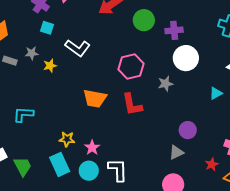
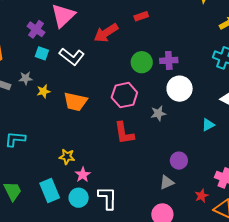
green circle: (144, 20) -> (142, 62), moved
white L-shape: (78, 48) -> (72, 57), moved
orange trapezoid: (95, 98) -> (75, 102), moved
yellow star: (67, 139) -> (67, 157), moved

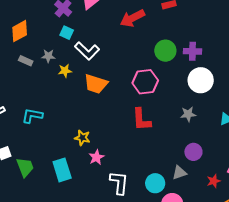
white L-shape: (72, 57) -> (87, 51), moved
gray star: (158, 113) -> (188, 114), moved
red star: (202, 196) -> (214, 181), moved
cyan circle: (79, 198) -> (155, 183), moved

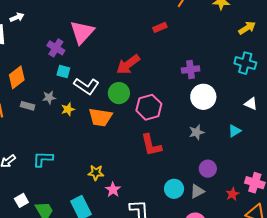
red arrow: (132, 18) -> (128, 64), moved
green circle: (165, 51) -> (119, 93), moved
cyan circle: (155, 183) -> (174, 189), moved

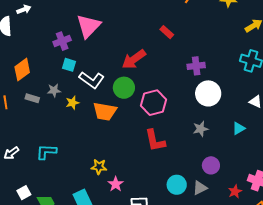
red rectangle: (160, 27) -> (167, 32), moved, turned 64
purple cross: (56, 48) -> (62, 41), turned 36

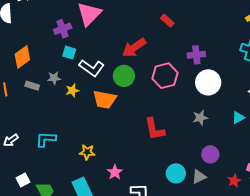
pink hexagon: (154, 103) -> (165, 76), moved
yellow star: (99, 167) -> (87, 152), moved

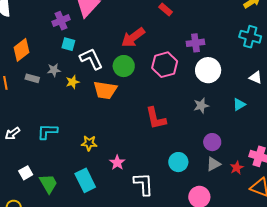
white L-shape: (92, 68) -> (91, 59), turned -150
gray triangle: (199, 177) -> (213, 164), moved

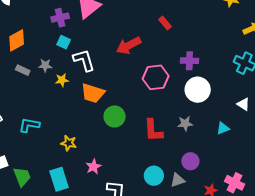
green circle: (124, 66) -> (115, 116), moved
red L-shape: (156, 118) -> (153, 130), moved
gray triangle: (213, 164) -> (178, 180), moved

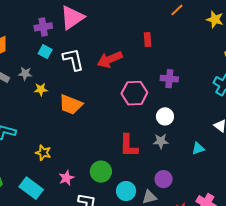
red rectangle: (165, 23) -> (148, 39), turned 32
white L-shape: (84, 60) -> (73, 59), moved
white circle: (198, 90) -> (165, 116), moved, size x0.7
green circle: (115, 116) -> (101, 172), moved
cyan rectangle: (59, 179) -> (31, 188), turned -40

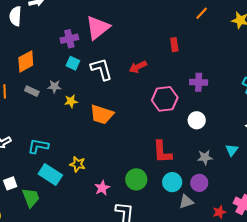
red arrow: (110, 59) -> (138, 67), size x0.7
gray star: (161, 141) -> (205, 157), moved
cyan triangle: (198, 148) -> (232, 150), turned -32
cyan rectangle: (31, 188) -> (50, 175), moved
cyan circle: (126, 191) -> (172, 182), moved

